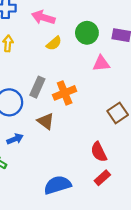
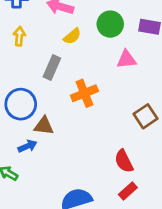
gray rectangle: (37, 87) -> (52, 67), moved
brown triangle: (46, 121) -> (44, 126), moved, turned -30

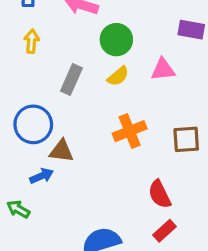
green circle: (110, 24) -> (116, 40), moved
yellow semicircle: (72, 36) -> (118, 76), moved
orange cross: (84, 93) -> (130, 131), moved
brown square: (146, 116) -> (186, 139), turned 30

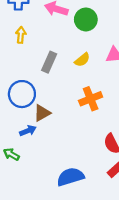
green circle: (116, 40) -> (86, 19), moved
brown triangle: (62, 151) -> (42, 113), turned -36

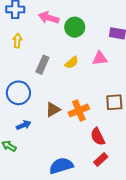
orange cross: (91, 99) -> (79, 111), moved
brown triangle: (42, 113) -> (53, 109), moved

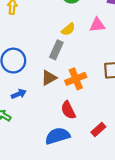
gray rectangle: (42, 65) -> (56, 50), moved
red semicircle: (98, 137) -> (68, 110), moved

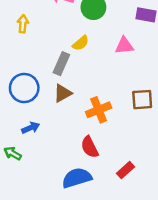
yellow semicircle: (68, 29) -> (81, 43), moved
gray rectangle: (56, 50) -> (61, 64), moved
brown triangle: (49, 78) -> (63, 93), moved

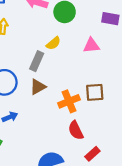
brown square: (142, 100) -> (95, 92), moved
red semicircle: (90, 147) -> (76, 130), moved

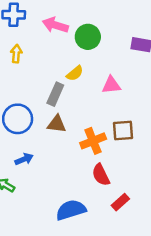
pink triangle: (91, 45) -> (111, 85), moved
brown triangle: (38, 87) -> (57, 124), turned 36

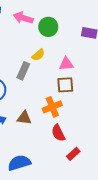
brown triangle: (57, 124) -> (24, 118), moved
brown square: (123, 131) -> (65, 85), moved
blue semicircle: (71, 210) -> (19, 163), moved

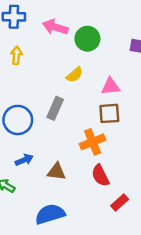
gray rectangle: (23, 71) -> (55, 108), moved
brown triangle: (24, 118) -> (56, 172), moved

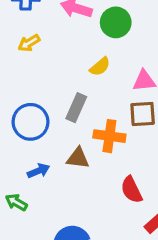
yellow arrow: (16, 55) -> (29, 43), turned -126
orange cross: (93, 142) -> (109, 136), moved, turned 30
brown triangle: (56, 172) -> (78, 158), moved

